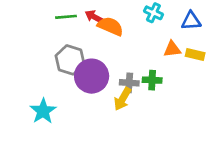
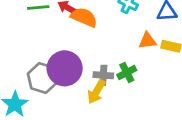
gray hexagon: (70, 60) -> (42, 78), moved
green cross: (152, 80) -> (127, 72), turned -30

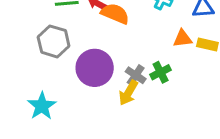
gray cross: (103, 75) -> (136, 75), turned 30
gray hexagon: (42, 78) -> (54, 41), moved

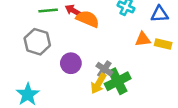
purple circle: (95, 68) -> (71, 63), size x0.7
green cross: (161, 72) -> (118, 81), moved, size x1.5

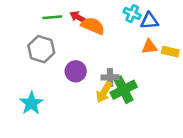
blue triangle: (160, 14) -> (149, 21), moved
gray cross: (104, 69) -> (110, 77), turned -35

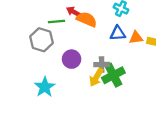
green line: (52, 17) -> (57, 21), moved
blue triangle: (149, 21) -> (118, 33), moved
cyan star: (31, 103) -> (45, 87), moved

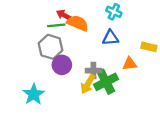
green line: (57, 21) -> (56, 25), moved
orange triangle: (136, 38) -> (130, 64), moved
gray hexagon: (41, 40) -> (51, 47), moved

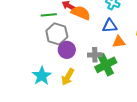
green line: (56, 25) -> (49, 15), moved
orange triangle: (130, 64) -> (119, 42), moved
yellow arrow: (88, 84) -> (68, 77), moved

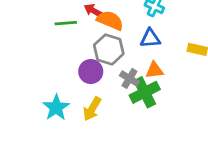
gray hexagon: (57, 34) -> (109, 49), moved
orange triangle: (119, 42) -> (154, 70), moved
gray cross: (95, 55) -> (129, 78), turned 32

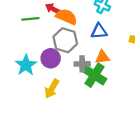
gray cross: (129, 78) -> (82, 64), turned -32
green cross: (145, 92) -> (95, 75), turned -30
cyan star: (56, 108) -> (26, 65), moved

